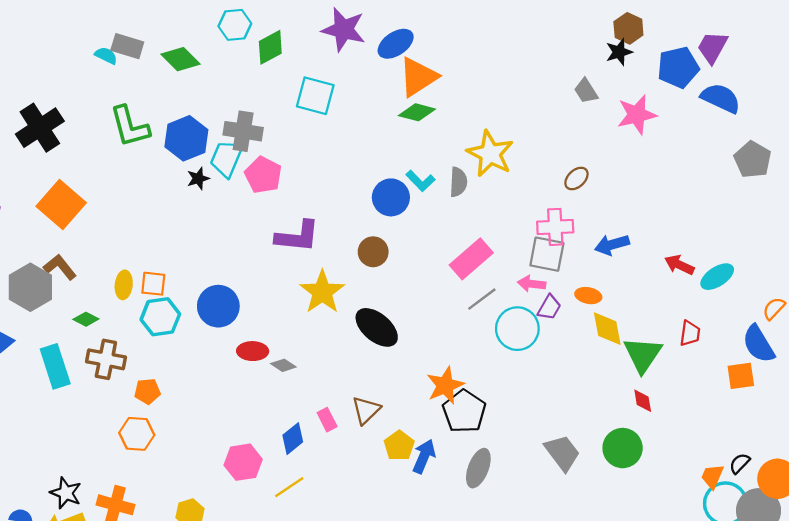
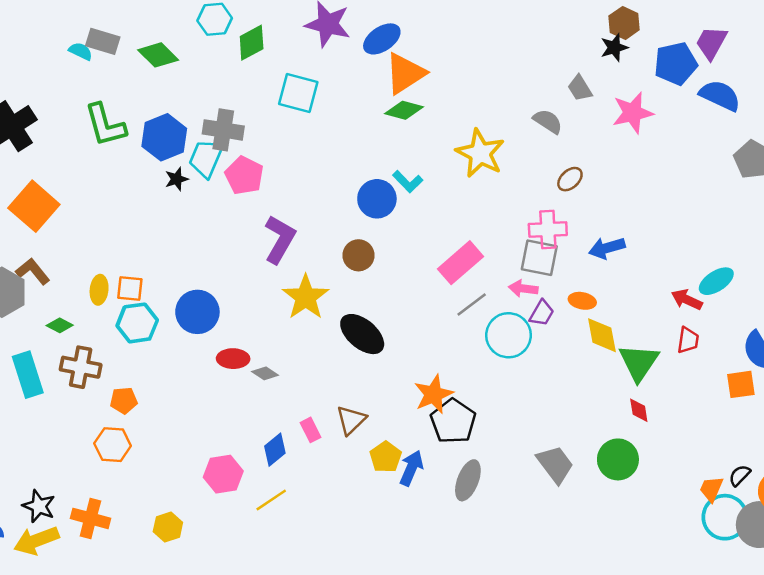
gray semicircle: (458, 182) -> (548, 121), moved, turned -60
purple L-shape: (297, 236) -> (280, 239), turned -66
red arrow: (679, 265) -> (687, 300), moved

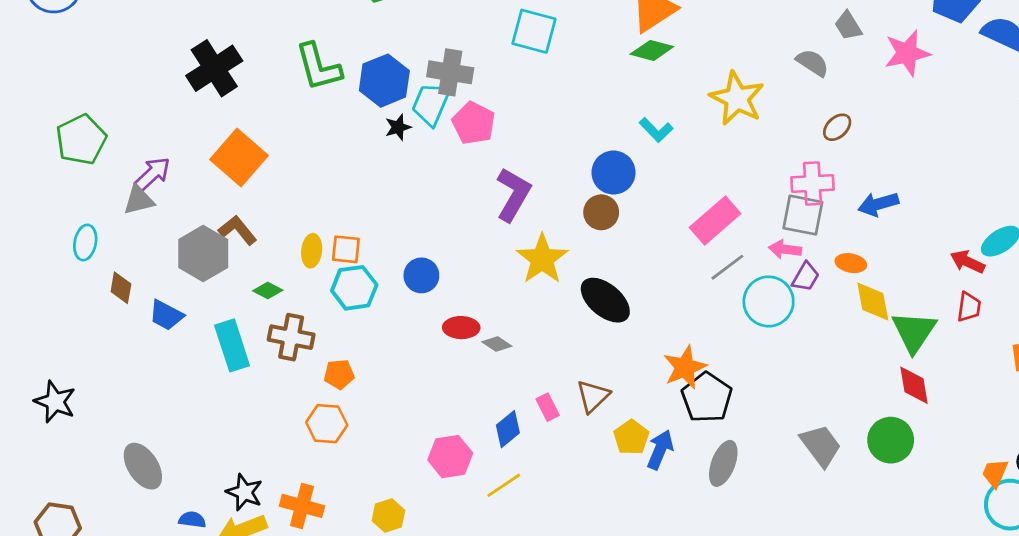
blue circle: (377, 199) -> (614, 173), moved
blue circle: (197, 312) -> (421, 275), size x0.7
red diamond: (639, 410) -> (914, 385), size x1.4

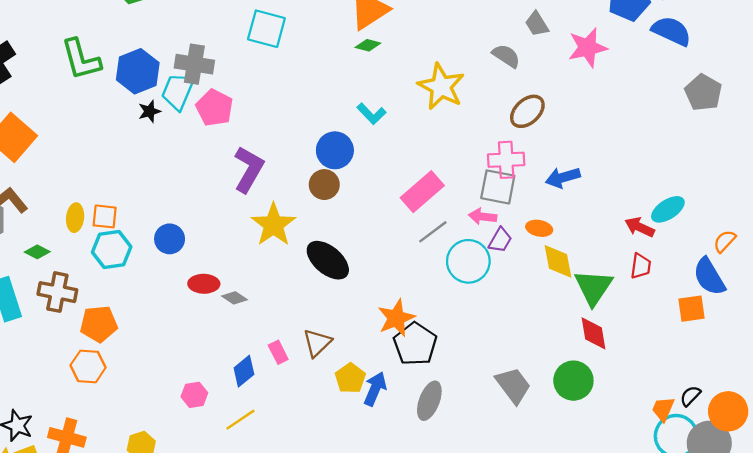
green diamond: (652, 50) -> (368, 45), size x0.7
brown ellipse: (837, 127) -> (527, 111), size x1.4
orange pentagon: (339, 374) -> (99, 324), size x1.4
pink hexagon: (450, 457) -> (194, 395), size x0.7

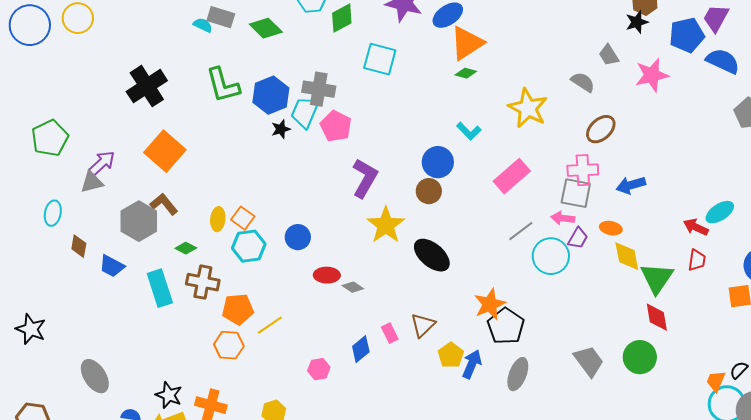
pink rectangle: (422, 192) -> (512, 176), moved
orange square: (105, 216) -> (243, 218), turned 30
yellow line: (240, 420) -> (270, 325), moved

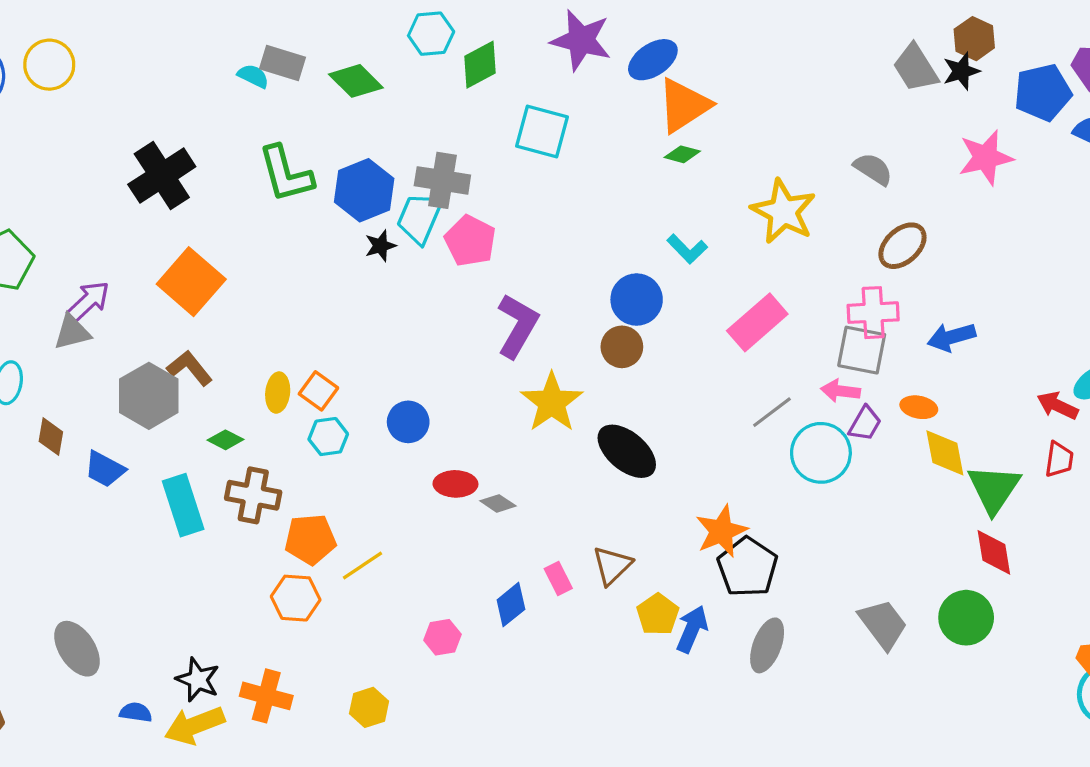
gray trapezoid: (609, 55) -> (916, 68), moved, size x1.4
cyan hexagon: (249, 246) -> (328, 437), size x0.7

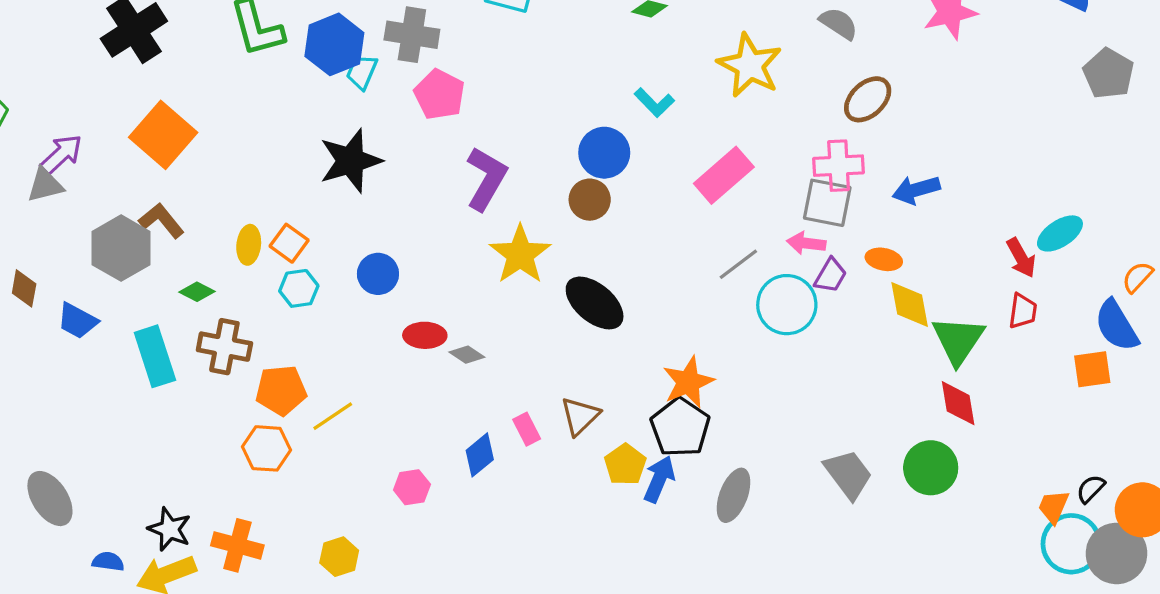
cyan trapezoid: (420, 218) -> (362, 72), moved, size x0.7
black star: (380, 246) -> (351, 161), moved, size x2.0
red arrow: (1057, 406) -> (1021, 258), turned -144
black pentagon: (748, 567) -> (680, 427), moved

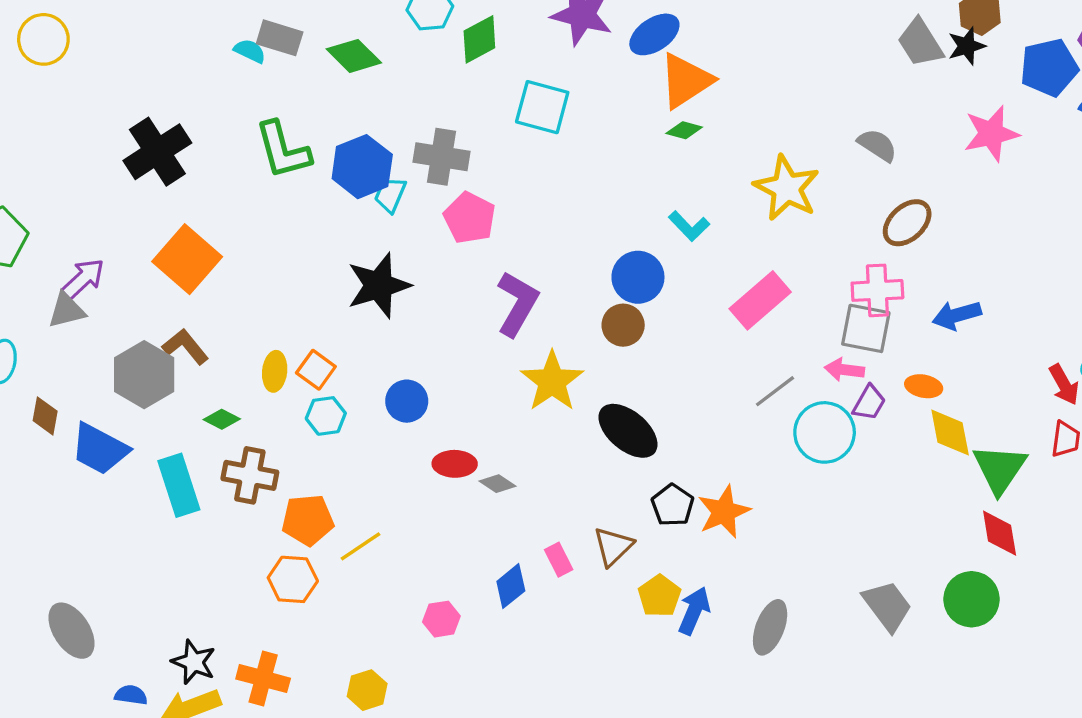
blue trapezoid: (77, 321) -> (100, 449), size x1.4
black pentagon: (680, 427) -> (673, 505), moved, size x0.7

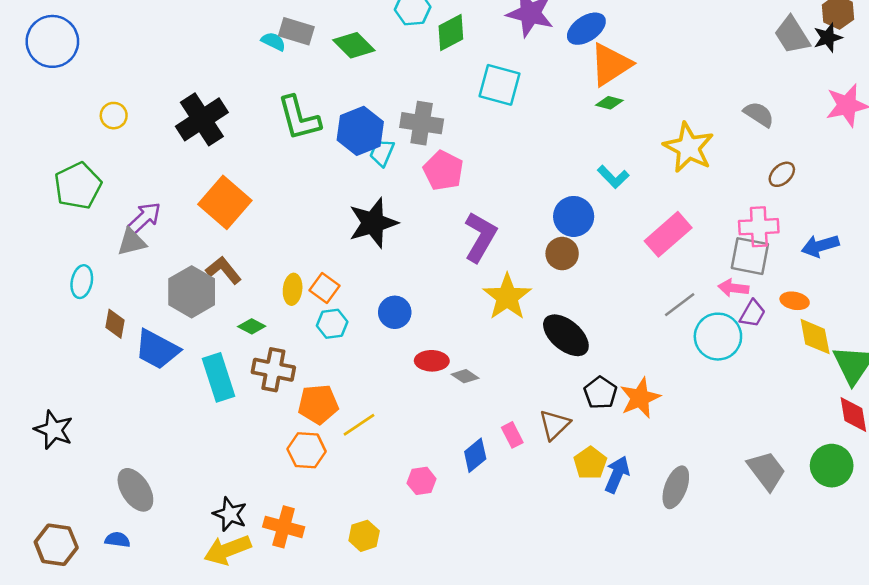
yellow circle: (43, 39) -> (114, 116), moved, size x0.7
brown ellipse: (907, 223) -> (782, 174), size x0.7
blue semicircle: (131, 695) -> (118, 540), moved

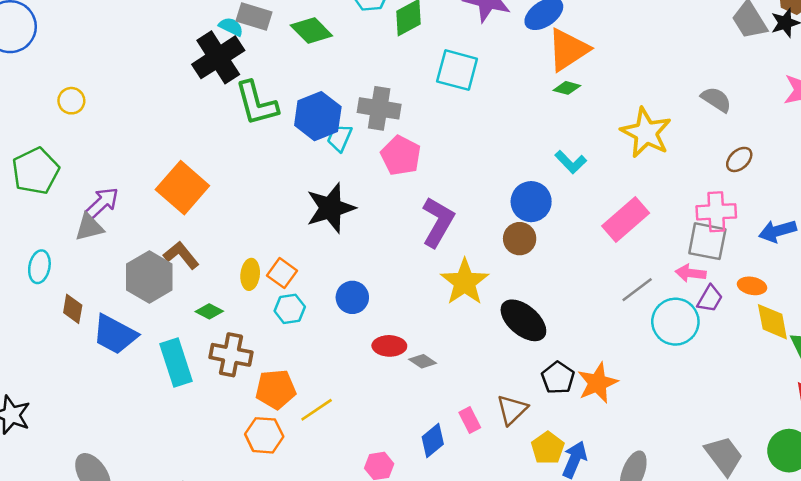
black cross: (202, 119) -> (218, 57), moved

